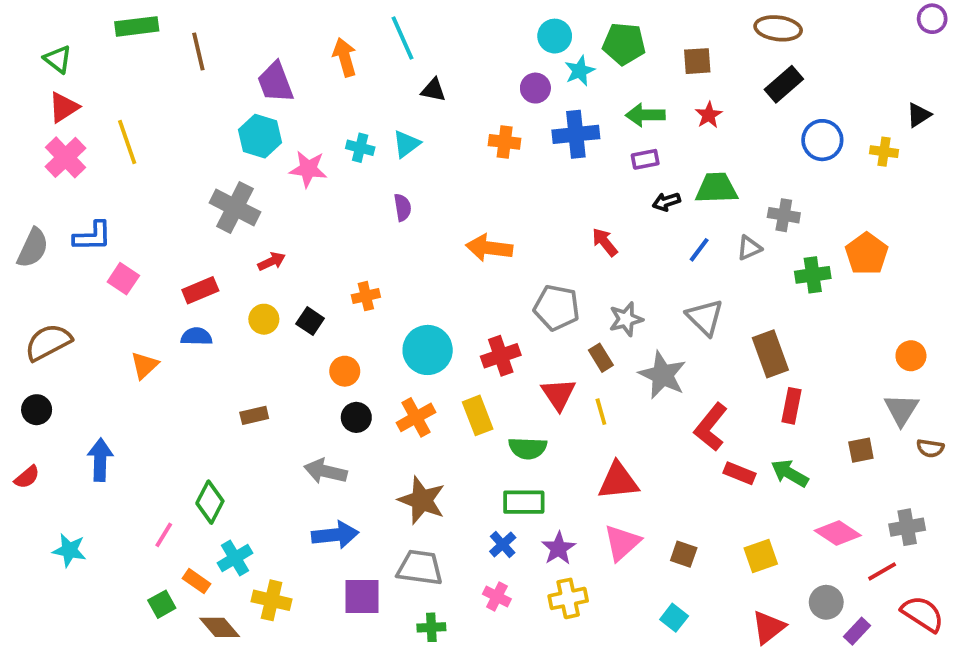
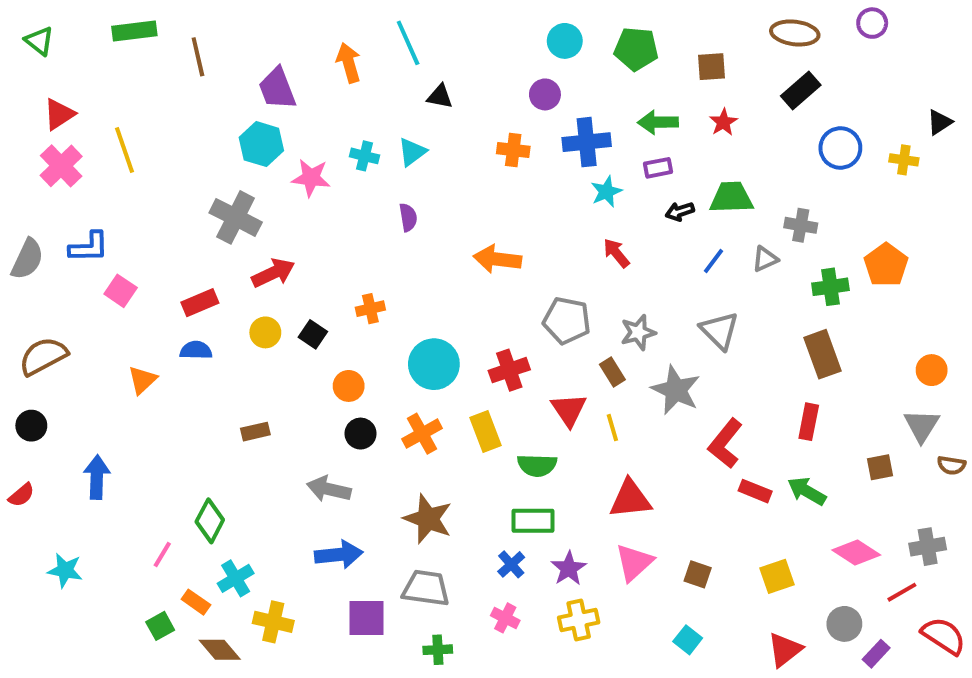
purple circle: (932, 19) -> (872, 23), moved
green triangle: (58, 59) -> (39, 41), moved
cyan star: (580, 71) -> (606, 192), moved
red arrow: (272, 261) -> (273, 273), size x1.5
brown rectangle: (770, 354) -> (823, 354), moved

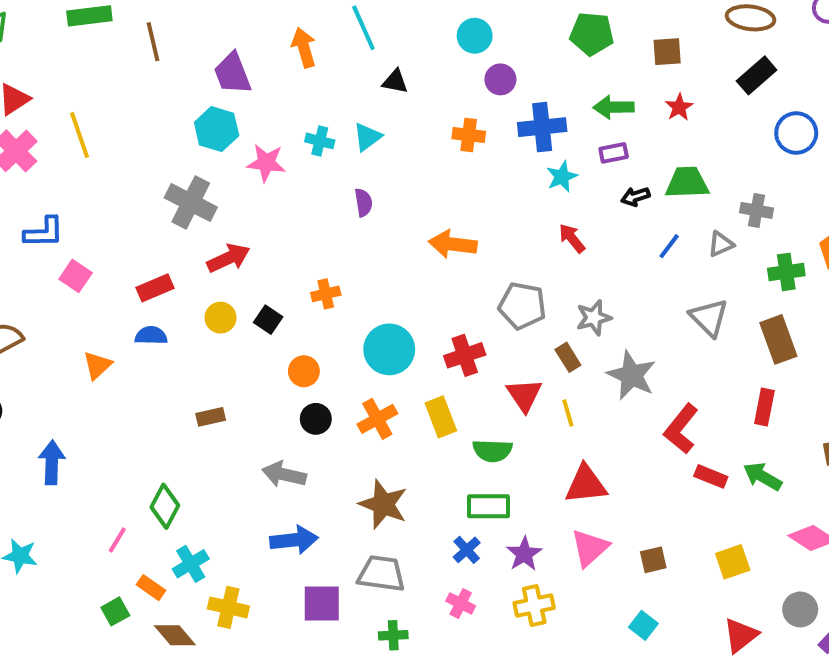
cyan circle: (565, 41) -> (475, 36), moved
gray triangle: (719, 330) -> (709, 318), moved
brown square: (698, 574) -> (653, 560), turned -32

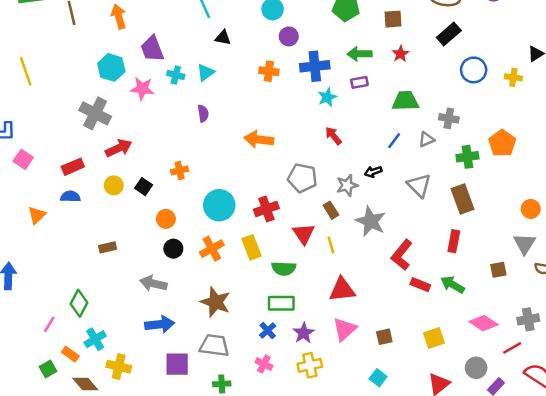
orange arrow: (304, 48) -> (119, 17), moved
purple trapezoid: (232, 73) -> (152, 49), moved
black arrow: (635, 197) -> (373, 172), moved

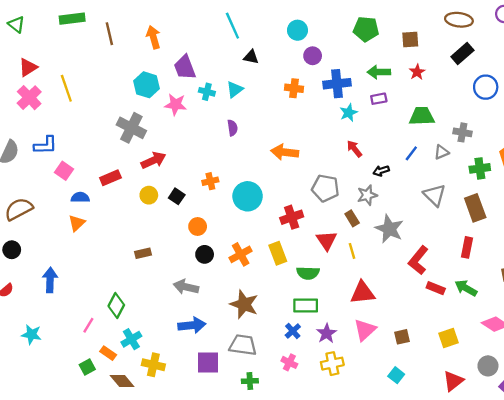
black arrow: (373, 172) -> (381, 171), moved
blue semicircle: (70, 197) -> (80, 197), moved
cyan circle: (219, 205) -> (248, 196), moved

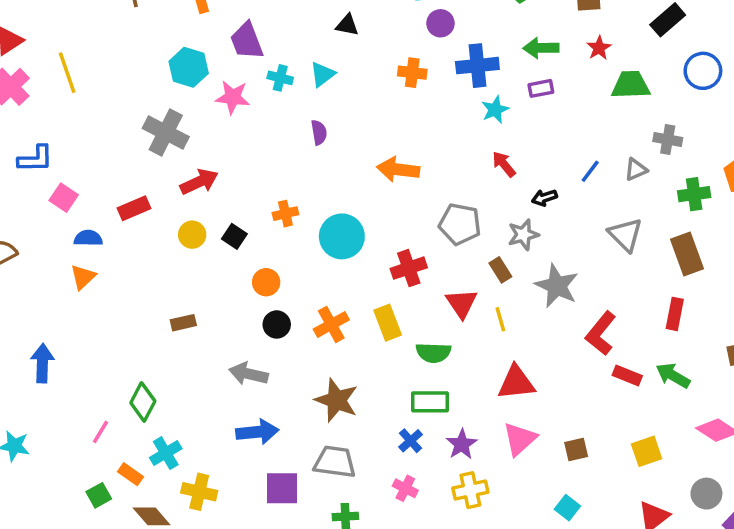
green trapezoid: (422, 116) -> (631, 85), moved

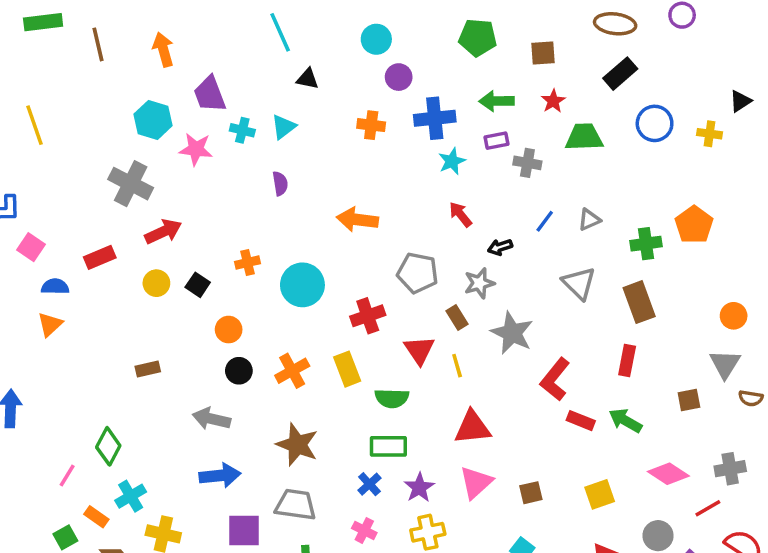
gray cross: (668, 140) -> (527, 163), moved

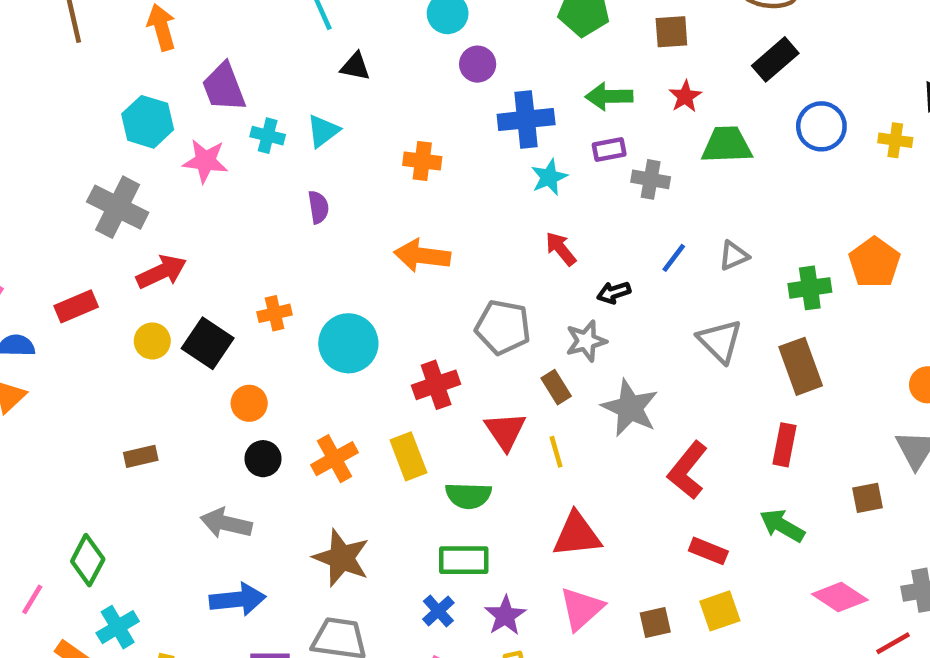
orange cross: (371, 125) -> (422, 161), moved
black square: (198, 285) -> (208, 343), size x1.5
red rectangle: (581, 421) -> (708, 551), moved
yellow square: (600, 494) -> (720, 611), moved

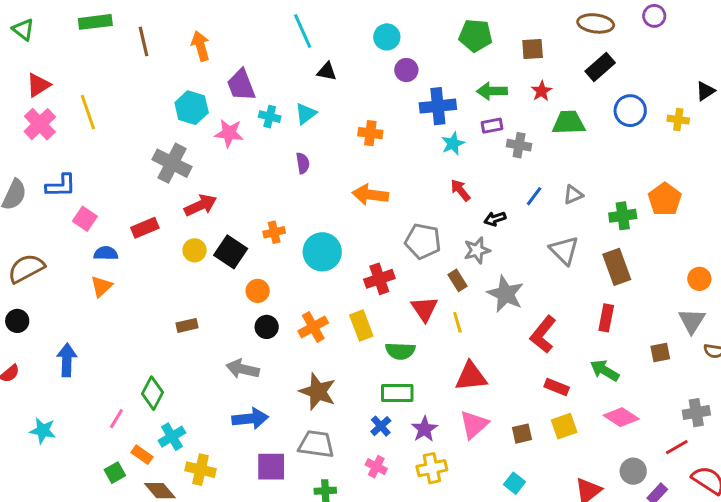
pink diamond: (840, 597) -> (621, 417), moved

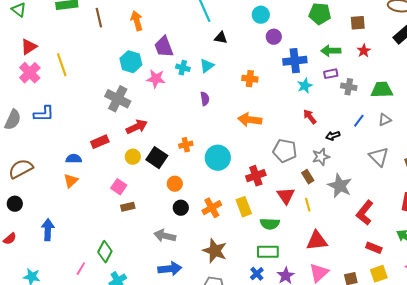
green trapezoid: (569, 123) -> (382, 90), moved
pink square: (85, 219) -> (119, 187), moved

